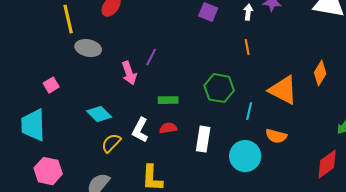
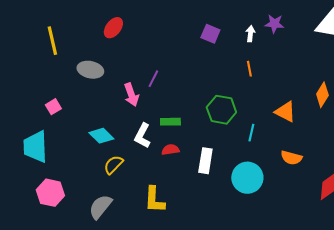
yellow line: (68, 19) -> (52, 41), moved
orange triangle: (283, 90) -> (285, 112), size x0.7
white L-shape: (140, 130) -> (142, 136), moved
orange semicircle: (276, 136) -> (291, 158), moved

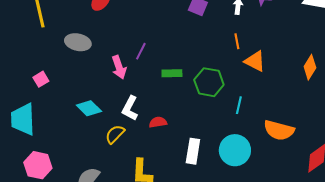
orange triangle: (285, 112) -> (255, 61), moved
green rectangle: (170, 122) -> (172, 73), moved
orange semicircle: (291, 158) -> (279, 130), size x1.4
white rectangle: (205, 161) -> (193, 151), moved
yellow semicircle: (113, 165) -> (115, 134), moved

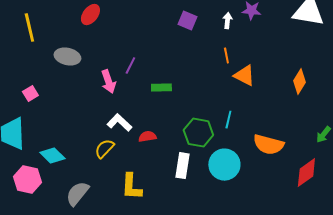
green hexagon: (209, 82) -> (198, 133), moved
cyan diamond: (89, 108) -> (52, 156), moved
white L-shape: (130, 108) -> (119, 123), turned 105

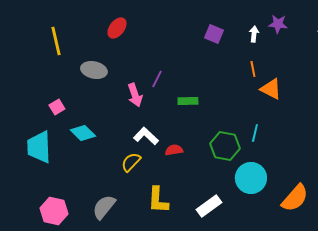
orange semicircle: (268, 145) -> (295, 198), moved, turned -64
cyan diamond: (52, 156) -> (83, 133), moved
white rectangle: (182, 166) -> (209, 206), moved, turned 45
pink hexagon: (27, 180) -> (54, 211), moved

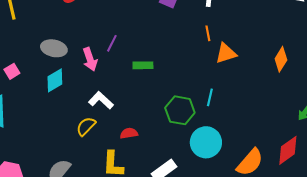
gray ellipse: (94, 70) -> (54, 48), moved
orange triangle: (271, 89) -> (226, 53), turned -45
cyan diamond: (83, 133) -> (55, 80), moved, turned -75
red semicircle: (174, 150) -> (129, 133), moved

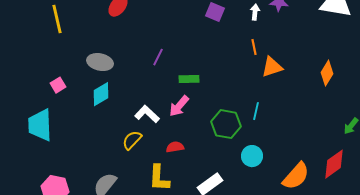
pink arrow: (90, 59) -> (179, 106), moved, turned 60
cyan circle: (206, 142) -> (252, 156), size x0.7

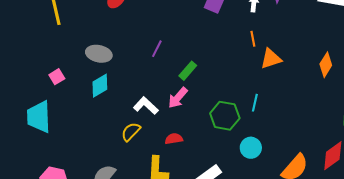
green rectangle: (189, 79) -> (188, 71), turned -48

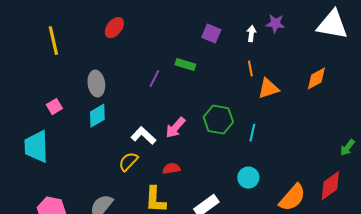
gray ellipse: (99, 54) -> (96, 84), turned 70
orange diamond: (326, 65) -> (316, 79), moved, turned 30
green rectangle: (188, 71) -> (185, 65), moved, turned 66
green hexagon: (225, 116) -> (218, 120), moved

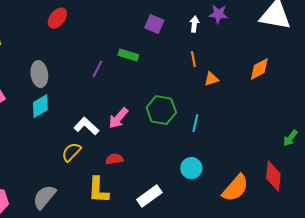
orange triangle: (268, 89) -> (211, 79), size x0.7
red diamond: (330, 186) -> (273, 176), turned -48

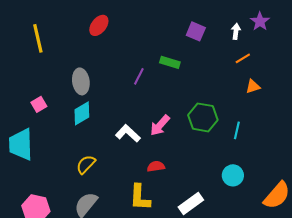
purple star: (218, 14) -> (260, 21), turned 30
orange line: (193, 59) -> (243, 58), moved, turned 70
yellow semicircle: (71, 152) -> (86, 164), moved

